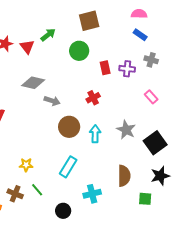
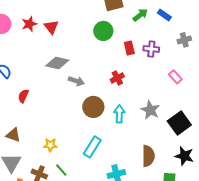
green arrow: (48, 35) -> (140, 15), moved
gray cross: (151, 60) -> (184, 40), moved, turned -32
black star: (160, 176) -> (184, 156), turned 30

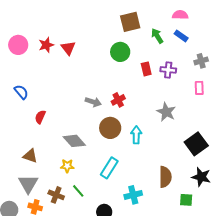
green arrow: (140, 15) -> (157, 36), turned -84
gray diamond: (57, 63) -> (74, 141), moved, turned 35
pink rectangle: (175, 77) -> (199, 88), moved, turned 40
red cross: (117, 78) -> (118, 100), moved
gray star: (150, 110) -> (166, 112), moved

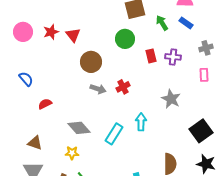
red semicircle: (40, 117) -> (45, 104), turned 40
brown circle: (110, 128) -> (91, 62), moved
cyan rectangle: (109, 168) -> (114, 134), moved

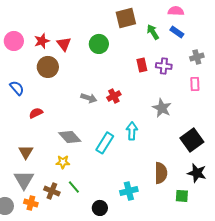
green circle: (125, 39) -> (99, 44), moved
brown circle: (91, 62) -> (48, 67), moved
brown triangle: (35, 143) -> (26, 152), turned 42

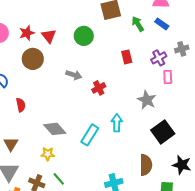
purple cross: (164, 66) -> (159, 58), moved, turned -35
pink rectangle: (195, 84) -> (168, 77), moved
gray arrow: (89, 98) -> (74, 75), moved
red semicircle: (36, 113) -> (21, 105), turned 104
black square: (192, 140) -> (163, 132), moved

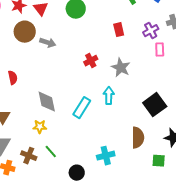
gray arrow: (74, 75) -> (48, 43), moved
gray star: (147, 100) -> (121, 68), moved
gray diamond: (55, 129) -> (47, 102), turned 30

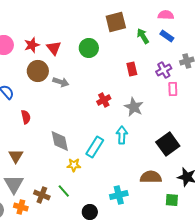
yellow star: (40, 127) -> (74, 165), moved
brown semicircle: (138, 138) -> (151, 177), turned -90

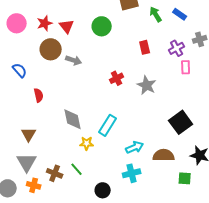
cyan arrow: (122, 135) -> (135, 147), moved, turned 66

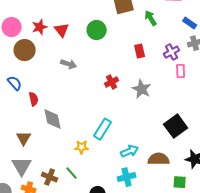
blue rectangle: (180, 14) -> (190, 23), moved
brown circle: (51, 49) -> (25, 50), moved
blue semicircle: (20, 70) -> (15, 83), moved
gray diamond: (73, 119) -> (53, 119), moved

